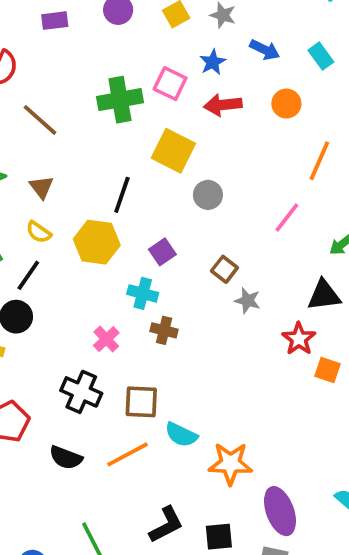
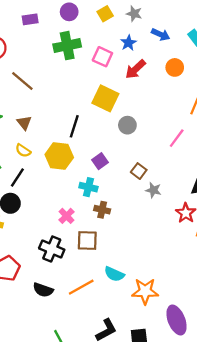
green cross: (120, 100) -> (67, 46), moved
red arrow: (223, 105) -> (135, 69), turned -35
brown square: (141, 402) -> (87, 240), moved

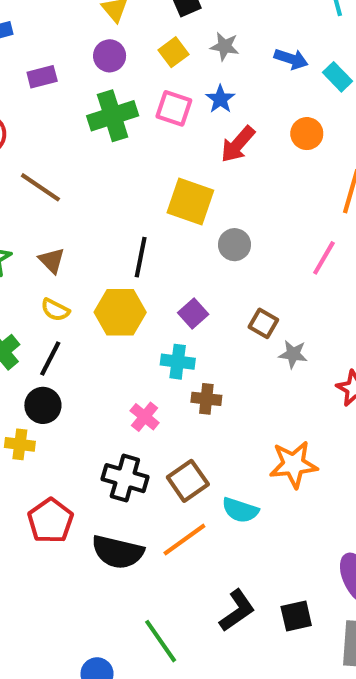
blue arrow: (161, 34) -> (291, 59), moved
pink square: (102, 57) -> (174, 108), moved
brown square: (87, 240) -> (188, 481), moved, turned -30
black semicircle: (43, 290) -> (118, 552), size x1.4
orange star: (145, 291) -> (294, 464), moved

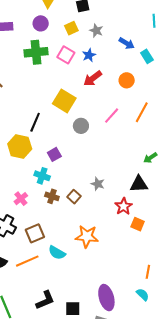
pink line: (324, 258) -> (112, 116), moved
brown square: (263, 323) -> (74, 197), moved

